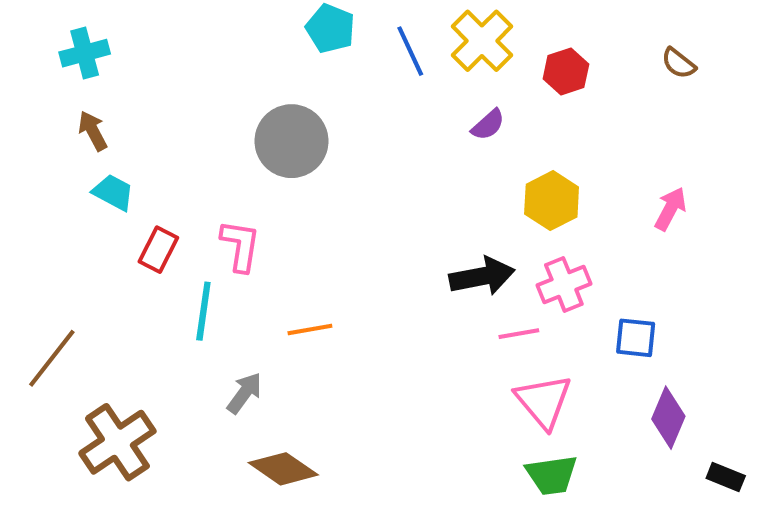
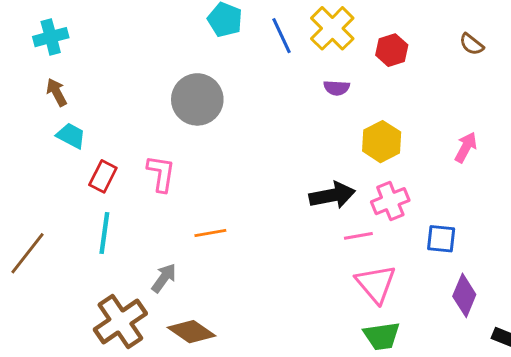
purple semicircle: (488, 125) -> (337, 88), turned 45
cyan line: (203, 311) -> (104, 233), moved
brown cross: (117, 442) -> (120, 321), moved

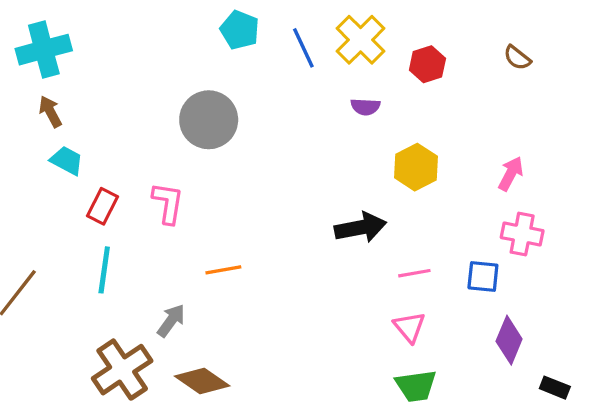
cyan cross: (51, 37) -> (44, 50), size x1.4
pink cross: (390, 201) -> (522, 234), moved, turned 33
pink line: (358, 236) -> (414, 273), moved
pink triangle: (376, 284) -> (409, 327), size x0.7

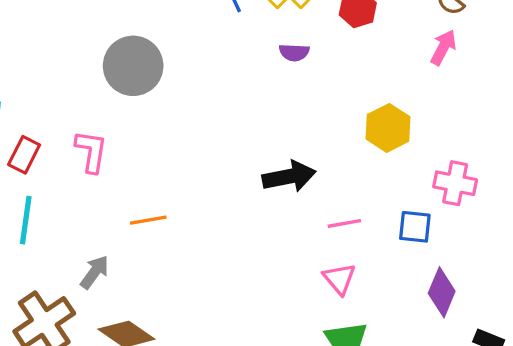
yellow hexagon: (416, 167) -> (388, 128), moved
pink arrow: (511, 174) -> (443, 47), moved

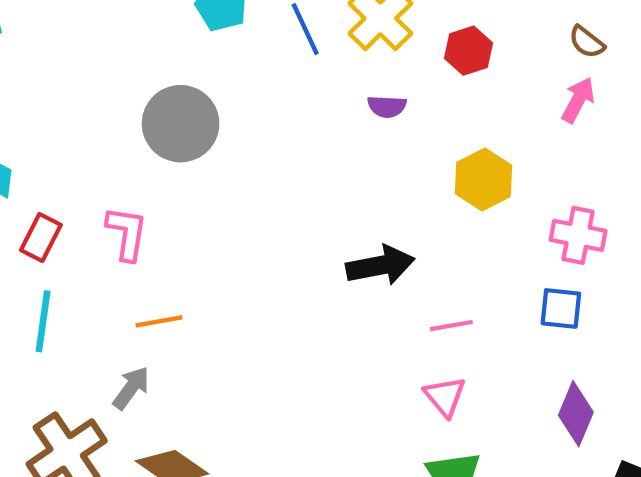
yellow hexagon: (388, 128) -> (484, 179), moved
pink cross: (455, 183) -> (578, 235), moved
orange line: (148, 220) -> (159, 321), moved
blue square: (415, 227) -> (561, 308), moved

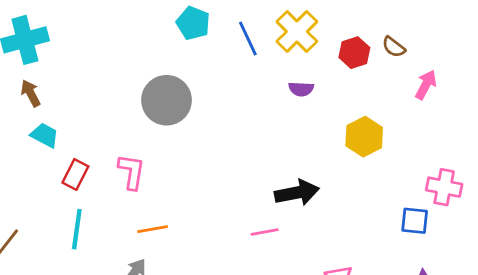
brown semicircle: (587, 42) -> (394, 47), moved
pink cross: (578, 235) -> (444, 187), moved
pink line: (451, 326) -> (265, 232), moved

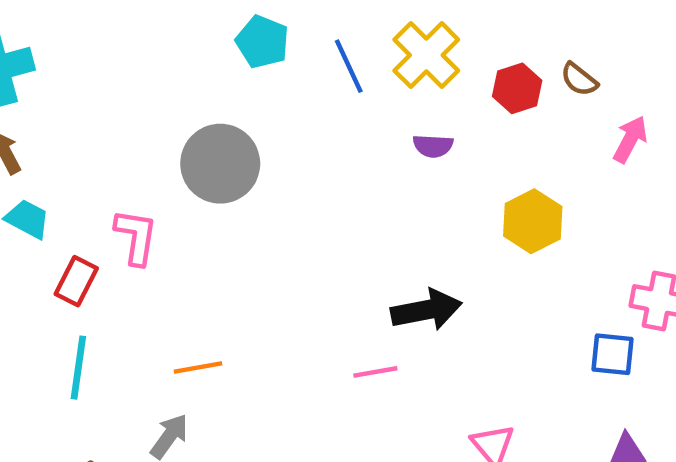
pink L-shape: (131, 172) -> (136, 237), moved

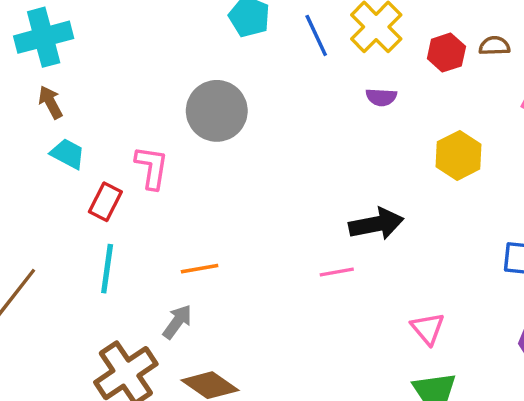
brown semicircle: (579, 79) -> (494, 46), turned 140

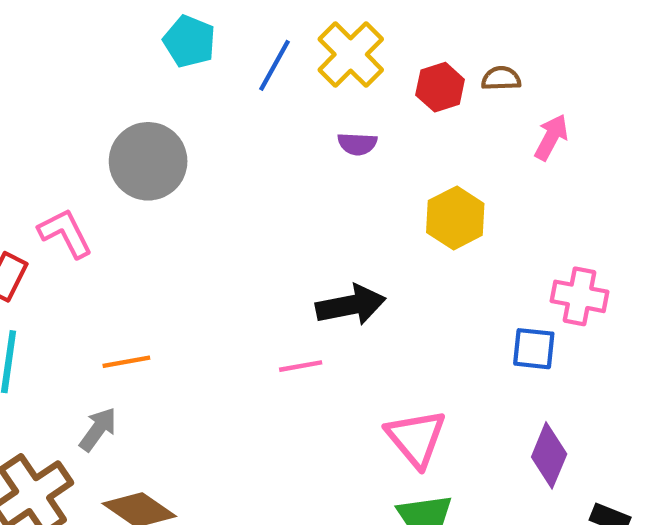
blue line: (316, 35) -> (274, 65), turned 54
pink L-shape: (152, 167) -> (65, 233), turned -36
pink triangle: (428, 329) -> (416, 438), size x1.4

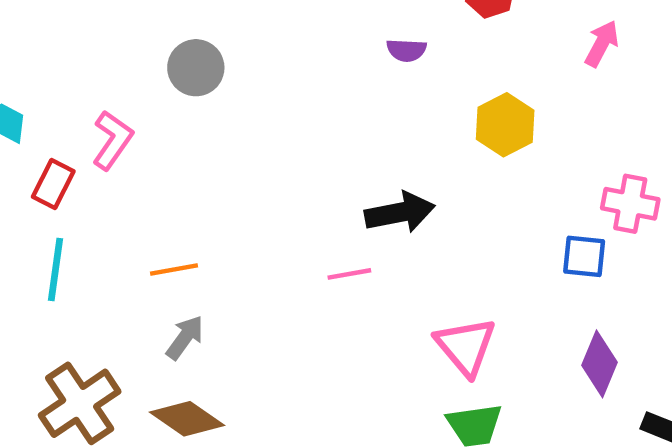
gray circle: (148, 161) -> (196, 68), size x0.7
pink L-shape: (65, 233) -> (112, 140), turned 62
gray arrow: (98, 429) -> (185, 338), moved

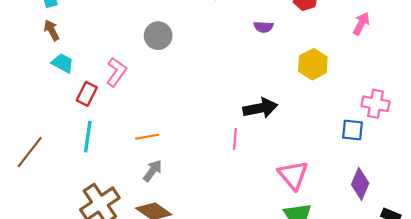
pink line: (349, 274) -> (235, 139), turned -75

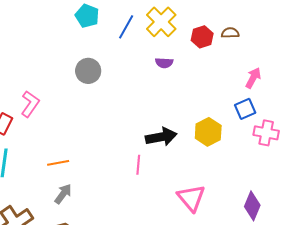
pink arrow: (361, 24) -> (253, 78), moved
gray circle: (158, 36) -> (88, 71), moved
yellow hexagon: (313, 64) -> (208, 132), moved
blue square: (352, 130) -> (245, 109), moved, turned -30

